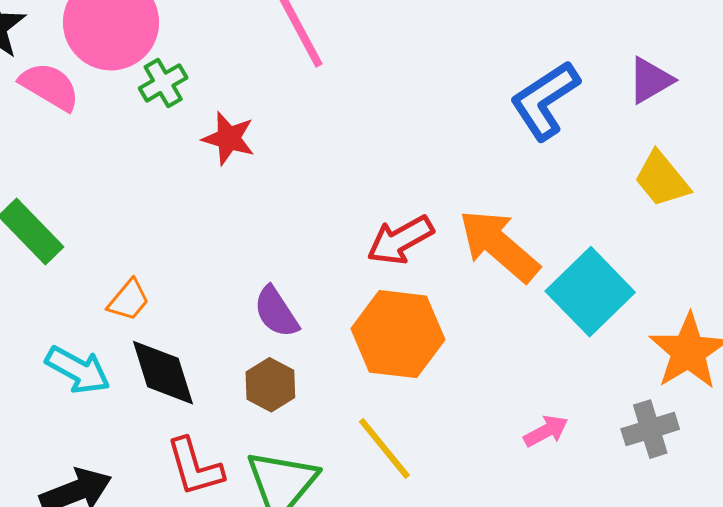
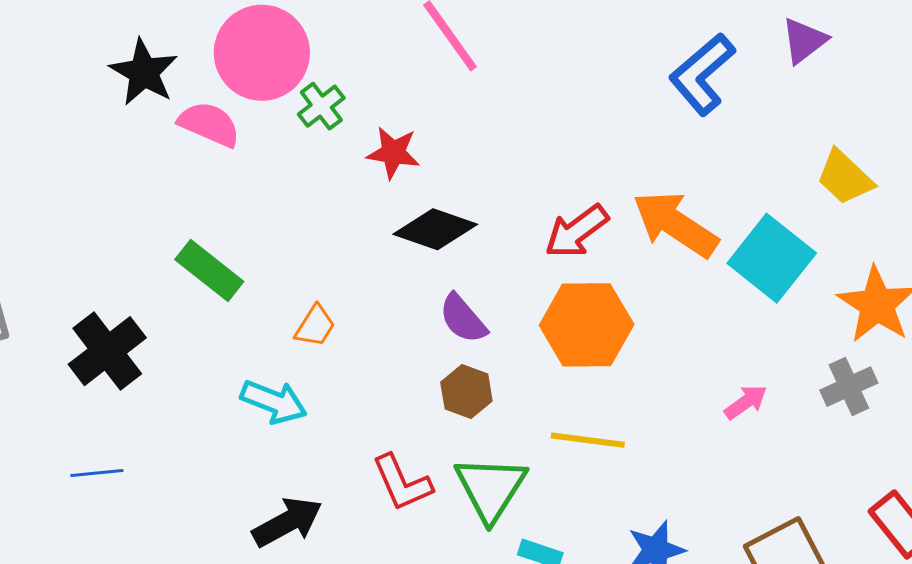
yellow trapezoid: (662, 179) -> (845, 177), moved
black diamond: (163, 373) -> (435, 229), moved, turned -46
yellow line: (384, 448) -> (588, 440), turned -36

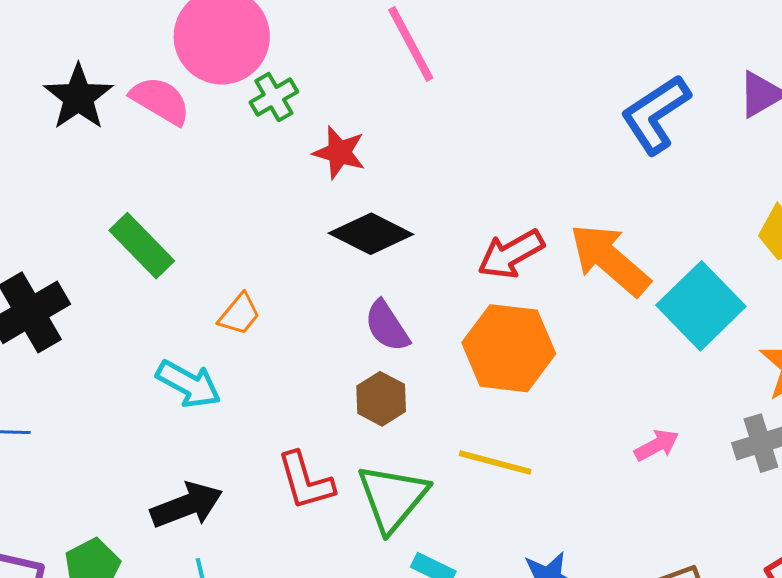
black star: (144, 72) -> (78, 97), moved

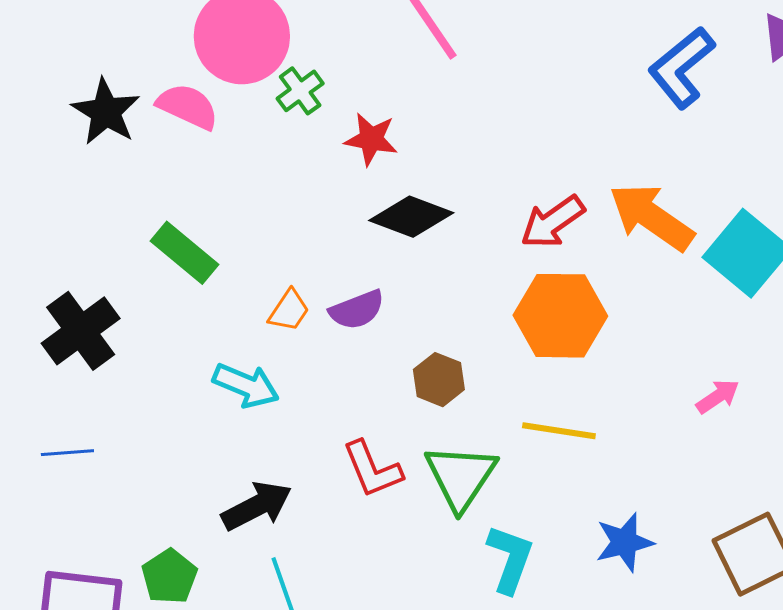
purple semicircle: (387, 326) -> (357, 310), moved, turned -72

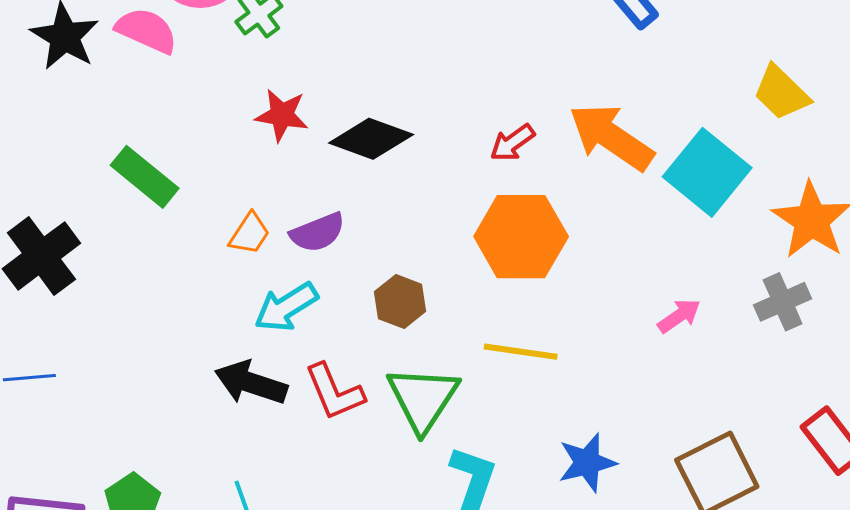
red star: (371, 139) -> (282, 115), moved
red arrow: (553, 222) -> (512, 143), size x0.7
cyan arrow: (246, 385) -> (286, 307), moved, turned 126
black arrow: (257, 506) -> (251, 383), moved, turned -134

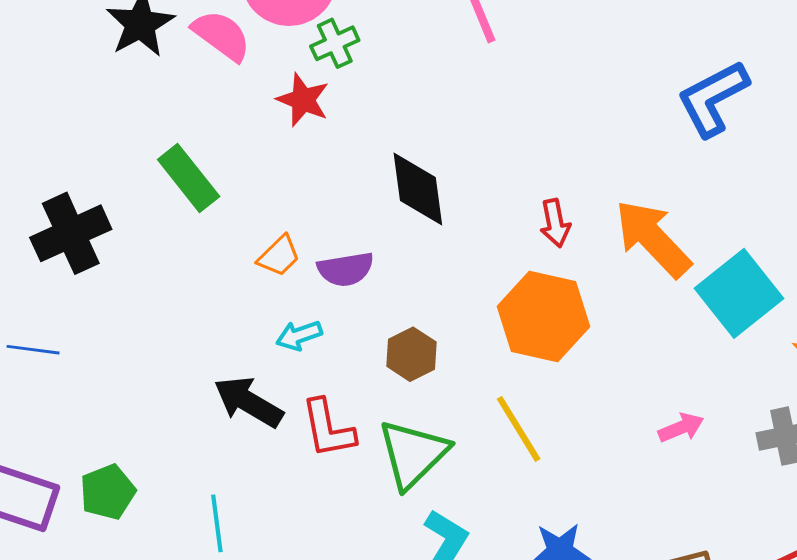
red star: (282, 115) -> (303, 100), moved
black diamond: (371, 139) -> (418, 189), turned 50
red arrow: (512, 143) -> (555, 223), turned -78
cyan arrow: (286, 307) -> (299, 335), size x0.7
yellow line: (521, 352) -> (519, 429), turned 38

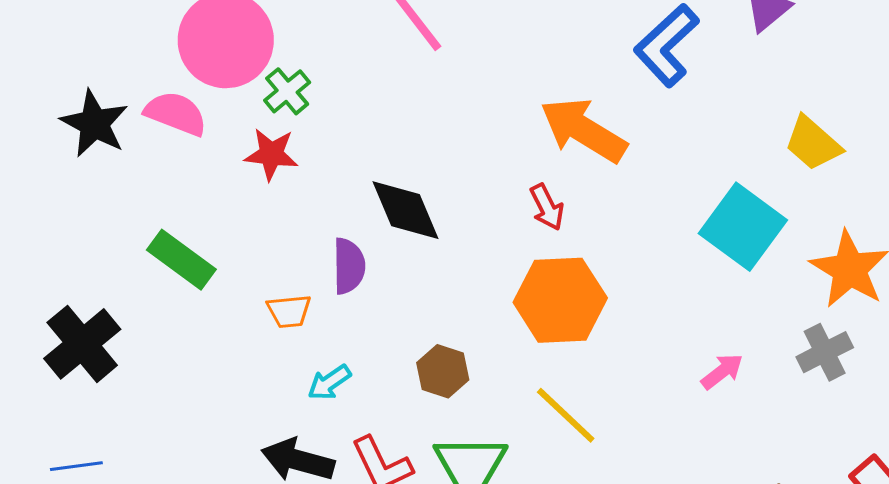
orange arrow: (653, 238) -> (583, 130), moved
orange trapezoid: (279, 256) -> (289, 311), turned 54
purple semicircle: (346, 269) -> (349, 266), moved, turned -66

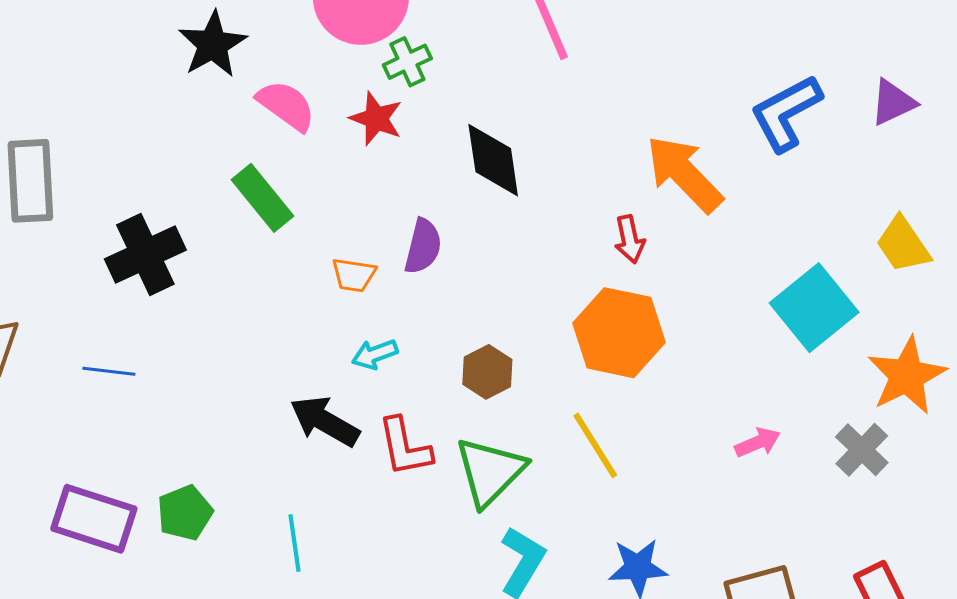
pink semicircle: (176, 113) -> (286, 105), moved
black diamond: (406, 210) -> (493, 160), moved
gray cross: (825, 352) -> (862, 450), turned -34

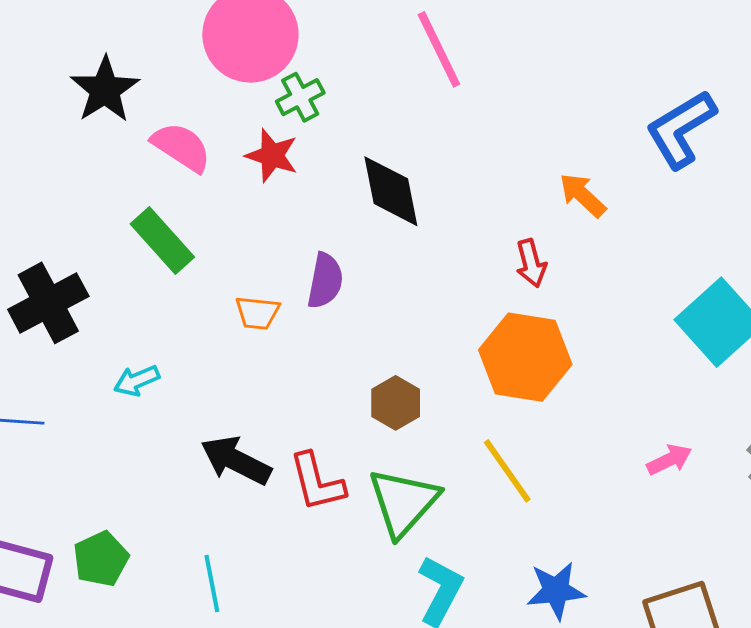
orange arrow: (684, 174) -> (582, 195), size x0.6
cyan arrow: (375, 354) -> (137, 381), moved

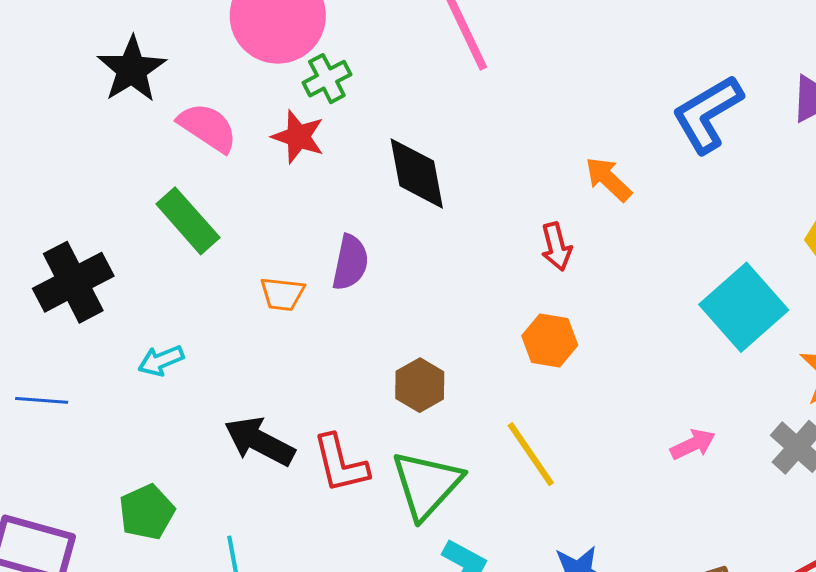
orange hexagon: (525, 357) -> (550, 341), size x0.6
green pentagon: (101, 559) -> (147, 512), moved

